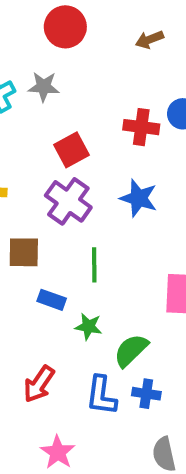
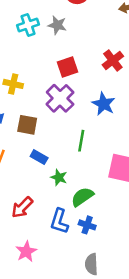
red cross: (141, 127) -> (113, 60), turned 35
green line: (94, 265) -> (81, 141), moved

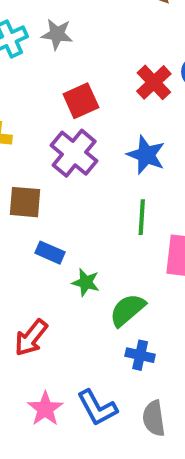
green line: (81, 141) -> (142, 217), moved
blue L-shape: (59, 221) -> (97, 408), moved, turned -40

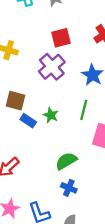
brown square: (25, 202) -> (15, 101), moved
green star: (86, 282) -> (51, 115), moved

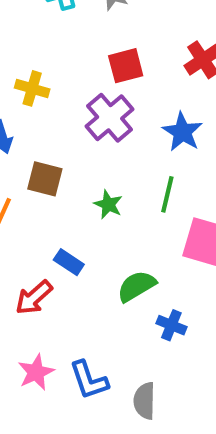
blue rectangle: (28, 121) -> (69, 262), moved
blue cross: (69, 188) -> (171, 325), moved

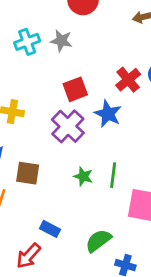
blue star: (182, 132) -> (108, 114), moved
green star: (108, 204) -> (83, 176), moved

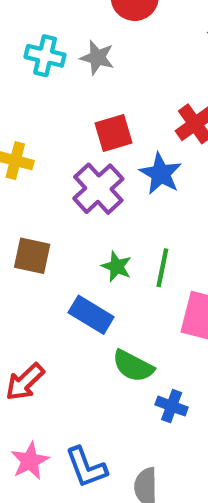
cyan cross: (27, 42) -> (45, 56), turned 30
blue rectangle: (50, 229) -> (91, 315), moved, size x1.4
green semicircle: (98, 241) -> (133, 366), turned -120

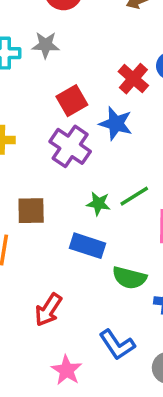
green line: (162, 268) -> (134, 196), turned 60
blue L-shape: (86, 467) -> (117, 345), moved

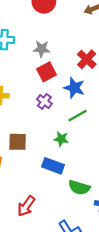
gray star: (46, 45) -> (42, 49), moved
purple cross: (70, 146) -> (44, 101), size x0.6
green line: (134, 196) -> (78, 116), moved

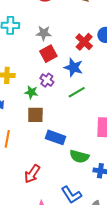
green star: (61, 139) -> (31, 92), moved
brown square: (18, 142) -> (35, 115), moved

